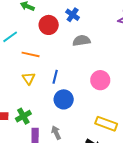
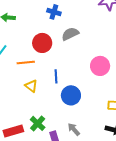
red circle: (49, 25) -> (42, 43), moved

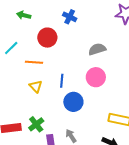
gray semicircle: (70, 34) -> (97, 49), moved
red circle: (42, 43) -> (47, 38), moved
pink circle: (100, 66) -> (96, 77), moved

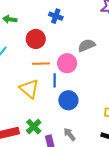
orange line: (34, 62) -> (41, 64), moved
pink circle: (96, 77) -> (67, 63), moved
yellow triangle: (36, 86) -> (29, 89), size x1.5

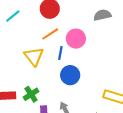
gray semicircle: (87, 45) -> (102, 15), moved
orange line: (41, 64) -> (50, 34), turned -42

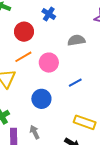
blue line: (60, 53) -> (75, 83), moved, turned 48

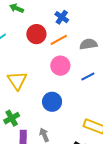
orange line: (23, 57) -> (59, 40), moved
blue line: (75, 83) -> (88, 77), moved

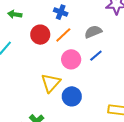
blue line: (88, 77) -> (96, 56), moved
yellow triangle: (17, 80) -> (51, 83), moved, turned 30

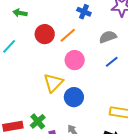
blue cross: (61, 12) -> (84, 12), moved
gray semicircle: (93, 32) -> (108, 37), moved
blue line: (96, 56) -> (112, 62), moved

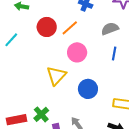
blue line: (112, 62) -> (114, 53), turned -40
blue circle: (74, 97) -> (88, 89), moved

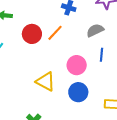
pink circle: (77, 52) -> (77, 65), moved
yellow triangle: (56, 76) -> (46, 82), turned -40

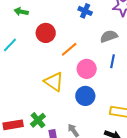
orange line: (55, 33) -> (69, 49), moved

